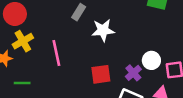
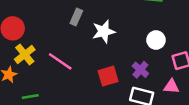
pink line: (56, 53) -> (60, 61), turned -35
white circle: (151, 60) -> (156, 40), moved

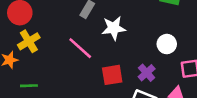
pink line: (60, 61) -> (80, 48), moved

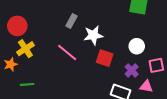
purple cross: (147, 73) -> (132, 70), moved
red square: (112, 75) -> (105, 58), moved, turned 30

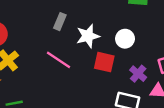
white circle: (137, 46) -> (125, 39), moved

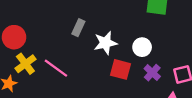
pink line: (58, 60) -> (56, 68), moved
purple cross: (138, 74) -> (152, 73), moved

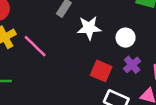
red square: (121, 69) -> (101, 71), moved

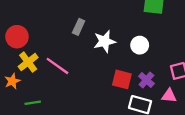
purple cross: (132, 65) -> (146, 80), moved

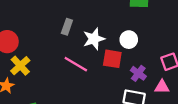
pink line: (57, 66) -> (76, 64), moved
red square: (122, 79) -> (112, 59), moved

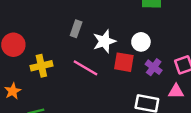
yellow cross: (20, 66) -> (41, 66), moved, turned 30
purple cross: (138, 73) -> (154, 67), moved

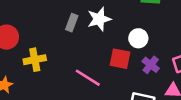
white star: (104, 41) -> (99, 19), moved
pink line: (86, 68) -> (88, 78), moved

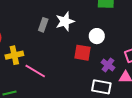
purple cross: (151, 65) -> (108, 65), moved
pink line: (88, 78) -> (35, 71), moved

